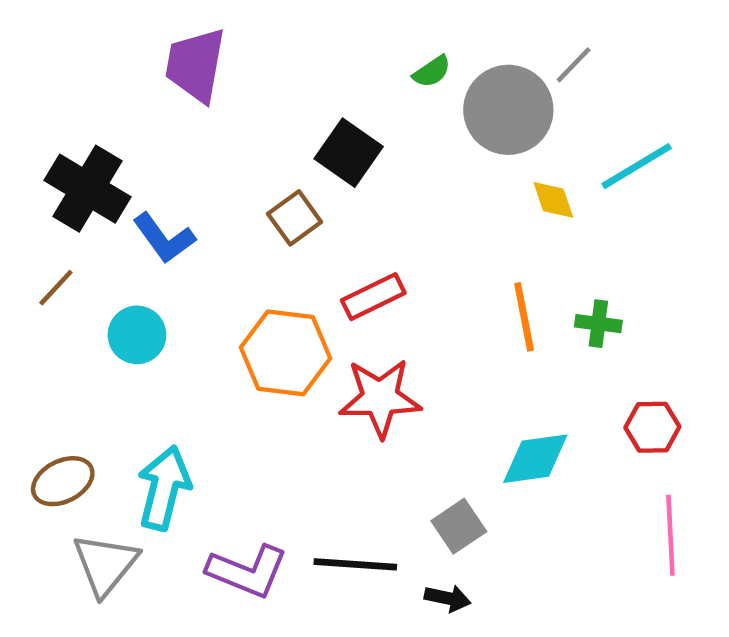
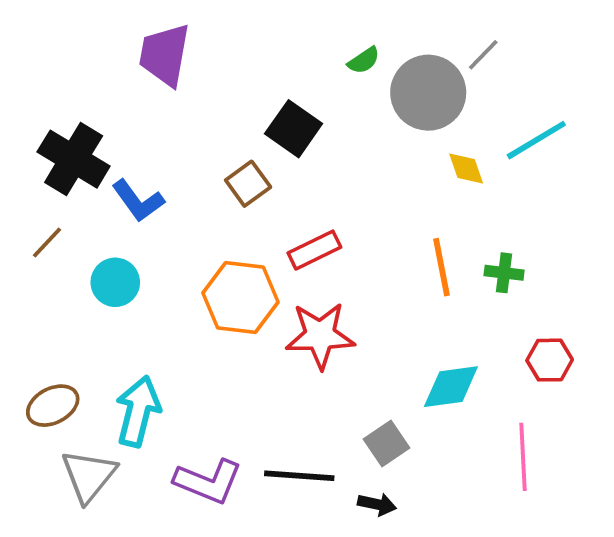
pink line: (670, 535) -> (523, 457), moved

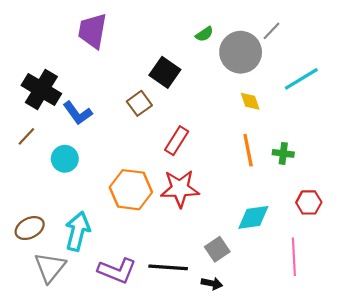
yellow diamond: (466, 169) -> (250, 101), moved
red rectangle: (314, 250) -> (177, 141), turned -32
orange hexagon: (240, 297) -> (131, 190), moved

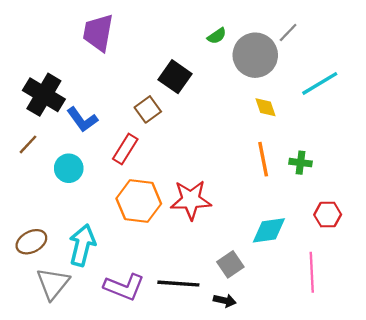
red rectangle: (177, 141) -> (125, 149), moved

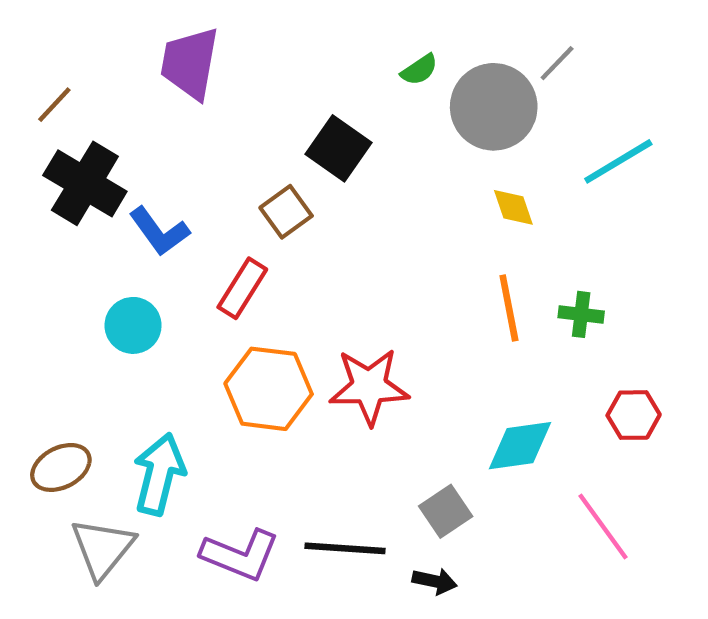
brown line: (28, 144) -> (54, 105), moved
pink line: (312, 272) -> (603, 527), turned -33

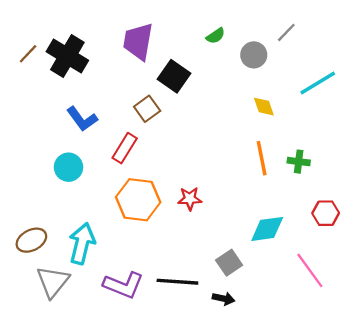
purple trapezoid: (190, 63) -> (138, 41), moved
gray circle: (494, 107) -> (254, 55), size x0.6
black cross: (85, 183) -> (67, 56), moved
red star: (369, 387) -> (190, 199), size x0.6

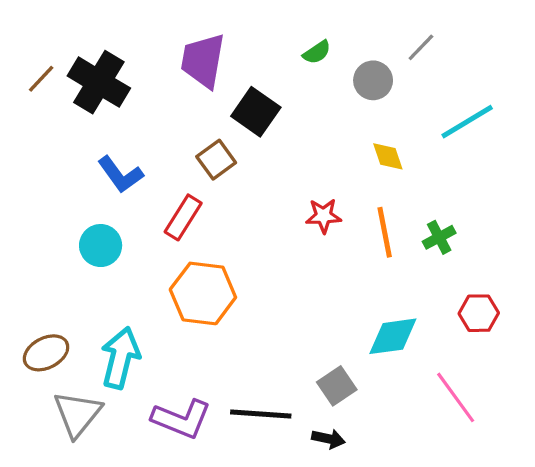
green cross: (299, 162) -> (439, 237), turned -35
red star: (190, 199) -> (324, 216), moved

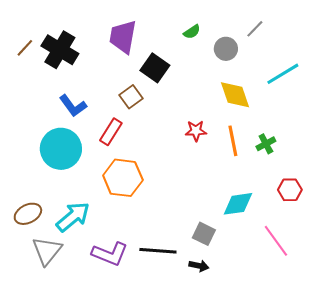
yellow diamond: (388, 156) -> (235, 95), size x1.6
cyan circle: (101, 246) -> (61, 149), size x1.6
cyan arrow: (120, 358) -> (73, 217), turned 36
gray square: (337, 386) -> (204, 234), turned -30

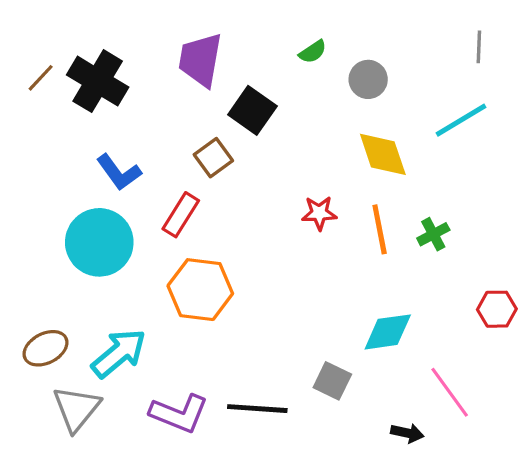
gray line: (255, 29) -> (479, 47), moved, turned -42
red hexagon: (290, 190) -> (497, 309), moved
black arrow: (199, 266) -> (407, 433), moved

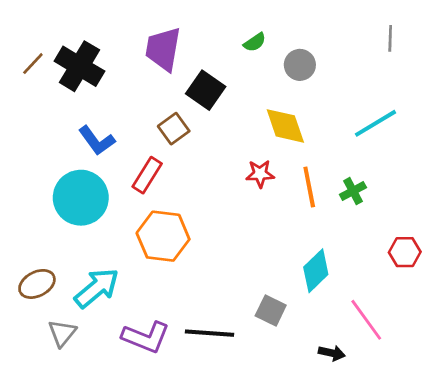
cyan line: (461, 120) -> (376, 123), moved
yellow diamond: (383, 154) -> (285, 126), moved
cyan diamond: (388, 332) -> (316, 271), turned -36
gray triangle: (76, 409) -> (62, 333), size x0.7

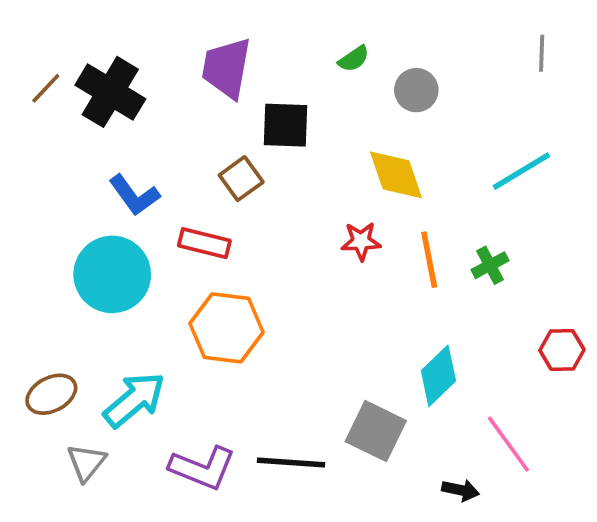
black square: (206, 90) -> (285, 125), turned -33
red rectangle: (147, 175) -> (204, 243), turned 72
gray square: (271, 311) -> (376, 431), size x1.4

